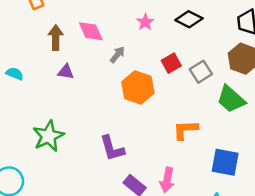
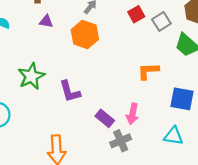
orange hexagon: (138, 88) -> (85, 35), moved
purple L-shape: (112, 148) -> (70, 91), moved

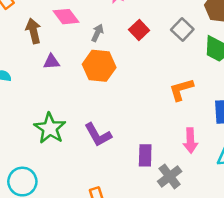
red square: (136, 14) -> (139, 30), moved
pink arrow: (132, 114) -> (190, 141), moved
purple rectangle: (105, 118) -> (145, 155), turned 66

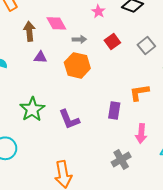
gray arrow: (97, 33) -> (79, 39), turned 56
purple rectangle: (145, 155) -> (114, 110), moved

